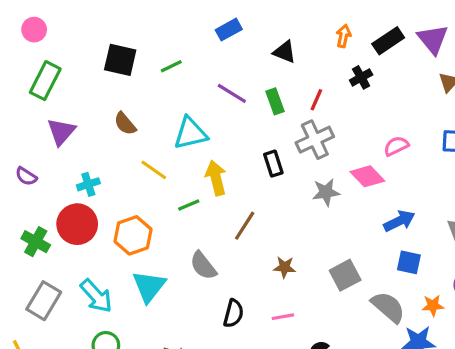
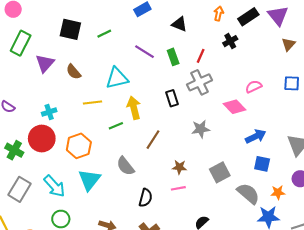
purple triangle: (61, 132) -> (45, 63), moved
yellow line: (154, 170) -> (93, 102), turned -42
gray star: (326, 192) -> (201, 129), moved
pink line: (283, 317) -> (178, 188), moved

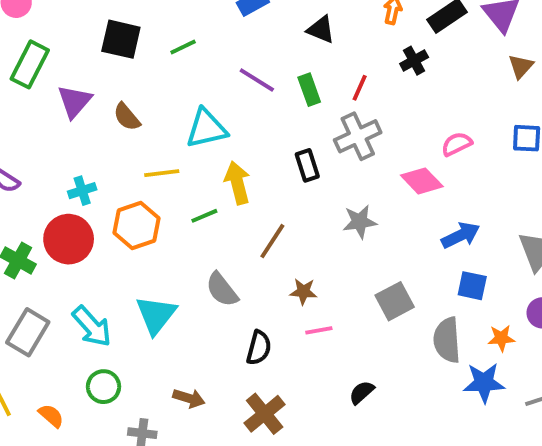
orange hexagon: (79, 146) -> (136, 226), moved
brown star: (179, 167) -> (303, 292), moved
gray semicircle: (248, 194) -> (447, 340), turned -135

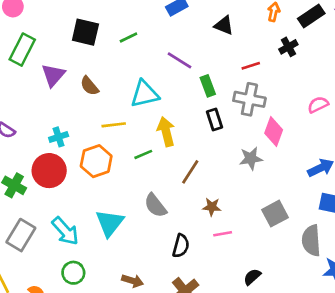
red line: (360, 88) -> (251, 66), turned 48
green rectangle: (309, 90) -> (208, 86), moved
gray cross: (358, 136) -> (249, 99), turned 36
pink diamond: (422, 181) -> (274, 132), moved, turned 64

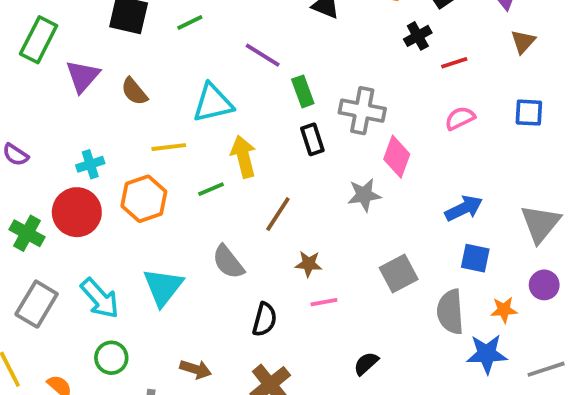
red line: (251, 66) -> (454, 63), moved

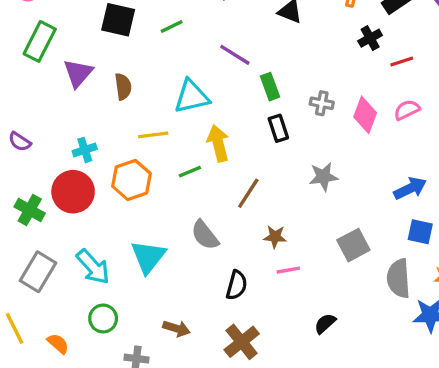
brown semicircle: (134, 91) -> (123, 87), turned -148
gray cross: (362, 111) -> (322, 103), size x0.6
pink diamond: (397, 157) -> (365, 115), moved

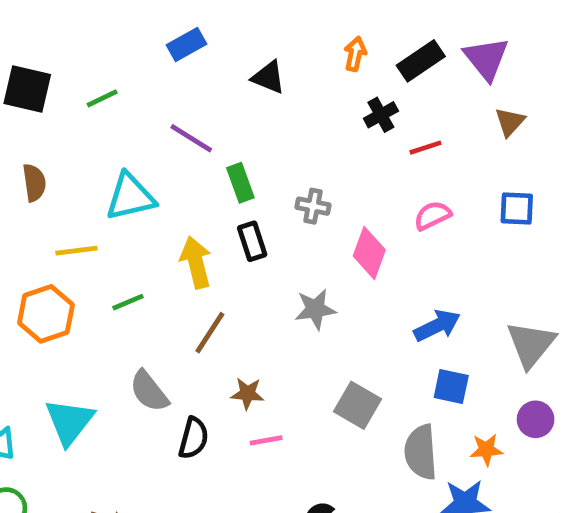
pink diamond: (365, 115) -> (369, 253), moved
yellow arrow: (218, 143) -> (196, 262), moved
gray square: (353, 245) -> (357, 405), turned -32
black semicircle: (237, 285) -> (194, 438), moved

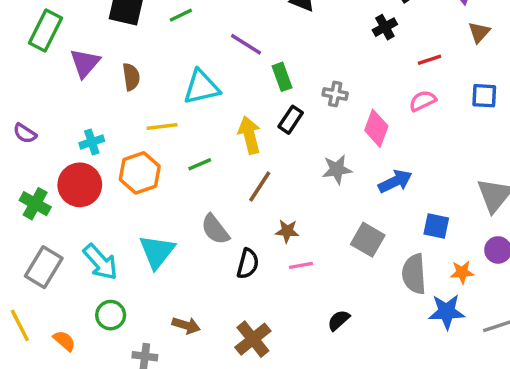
red line: (425, 148) -> (429, 60), moved
black rectangle: (252, 241) -> (291, 120), turned 52
blue arrow: (437, 326) -> (395, 181), moved

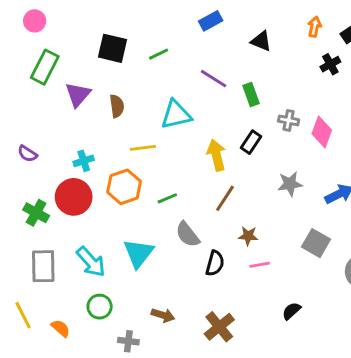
green rectangle: (282, 77) -> (251, 94), moved
pink diamond: (376, 128) -> (322, 132), moved
green line: (200, 164) -> (167, 198), moved
gray rectangle: (44, 267) -> (43, 266), turned -32

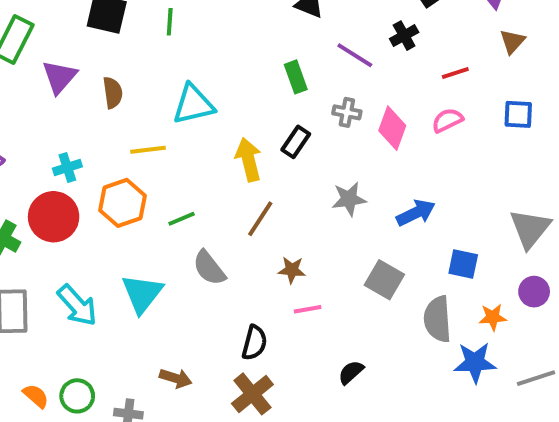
green line: (159, 54) -> (170, 22), turned -60
purple line: (214, 79) -> (355, 55), moved
black semicircle: (215, 263) -> (254, 343), moved
green circle: (100, 307) -> (77, 396), moved

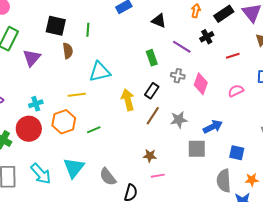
brown semicircle: (113, 93) -> (68, 51), moved
pink semicircle: (447, 120) -> (236, 91), moved
brown line: (260, 219) -> (153, 116), moved
gray semicircle: (209, 268) -> (108, 177), moved
gray square: (384, 280) -> (197, 149), moved, turned -30

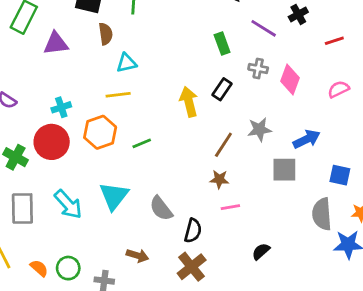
purple triangle: (32, 58) -> (56, 44), turned 42
cyan triangle: (100, 72) -> (126, 63), moved, size x0.7
brown line: (153, 116) -> (223, 145), moved

